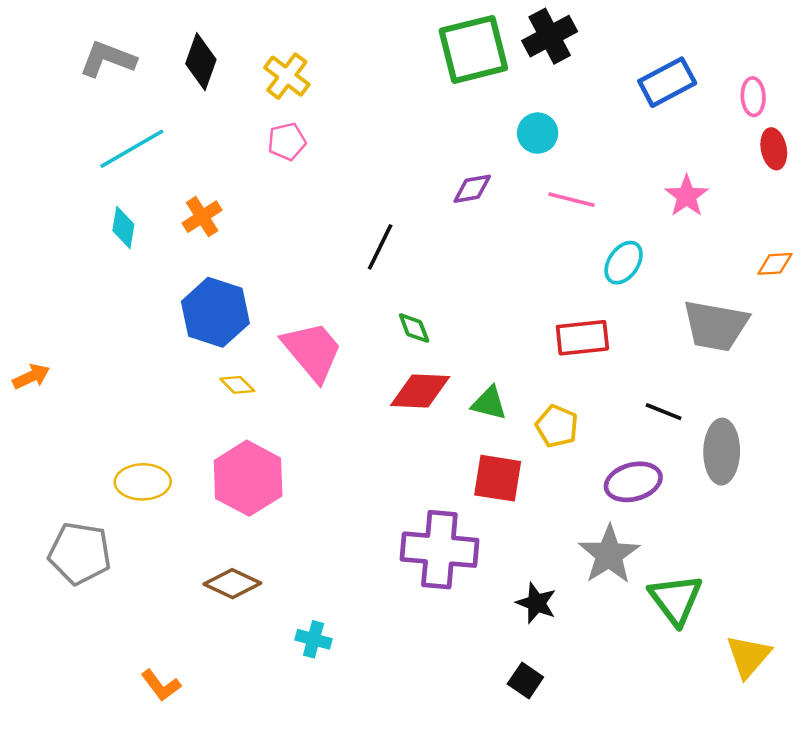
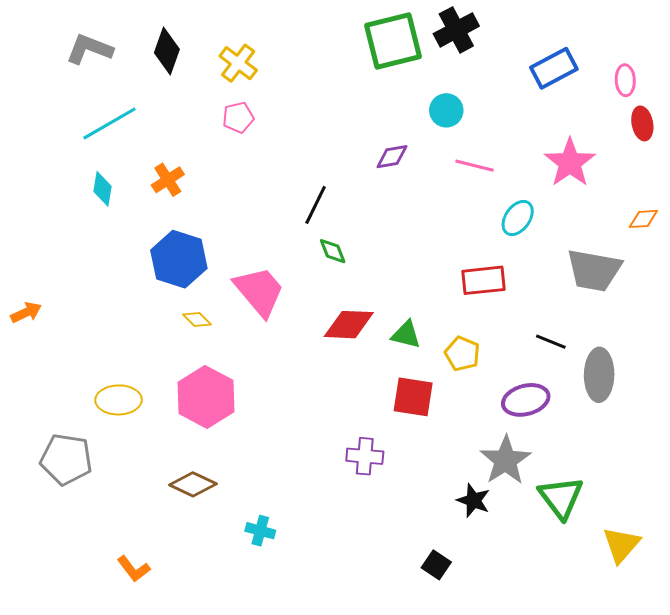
pink star: (687, 196) -> (570, 163), size x1.4
green diamond: (414, 328) -> (333, 251), moved
purple cross: (439, 550) -> (365, 456), size x0.6
black star: (536, 603) -> (473, 500), moved

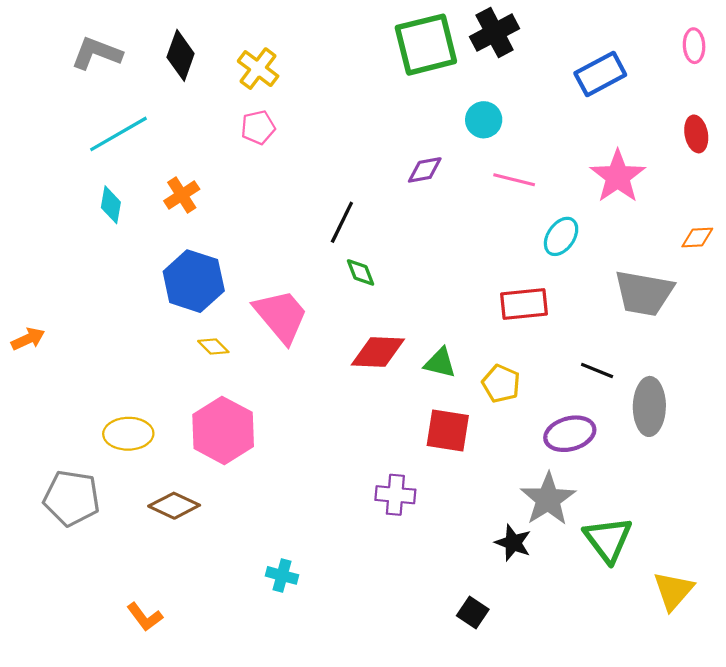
pink ellipse: (625, 80) -> (694, 46), moved
brown diamond: (193, 484) -> (174, 506), moved

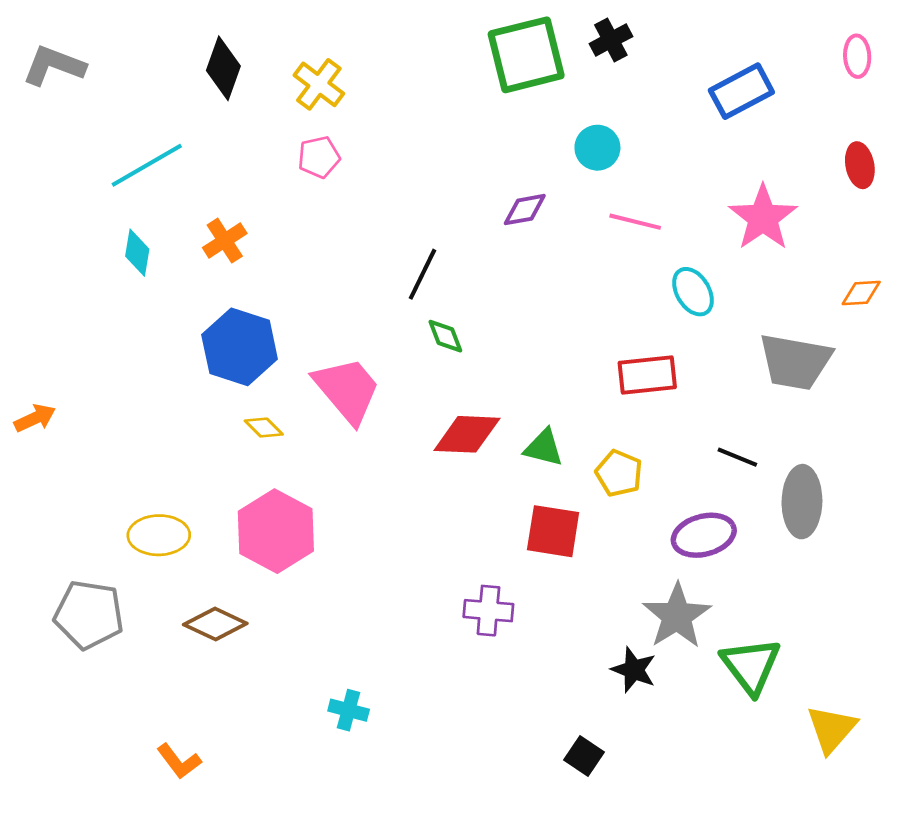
black cross: (495, 33) -> (611, 40), size x0.7
gray L-shape: (97, 53) -> (54, 66), moved
cyan ellipse: (561, 236) -> (693, 292), turned -66

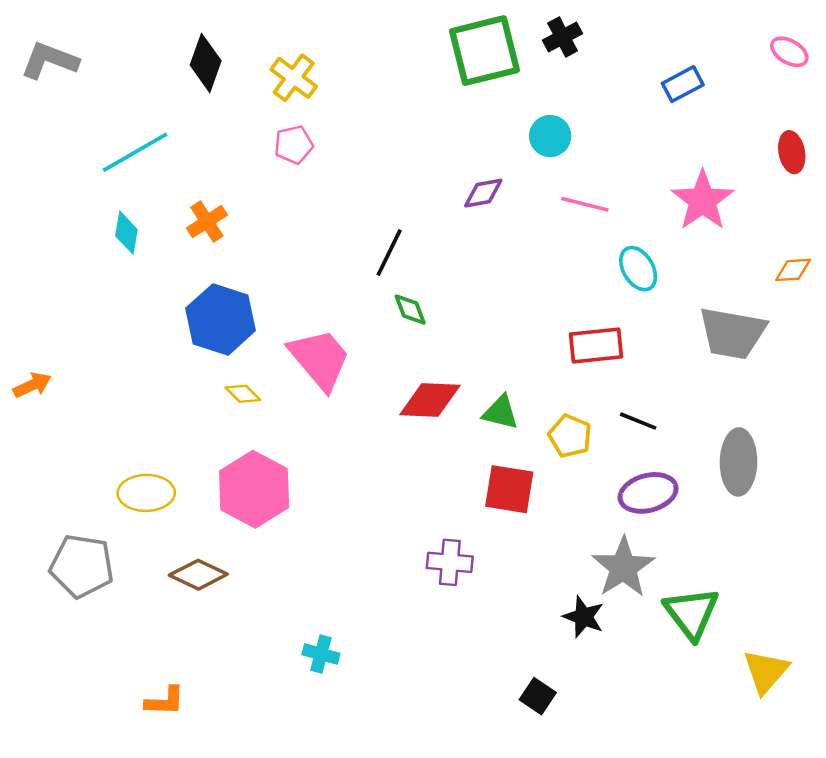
pink ellipse: (857, 56) -> (789, 52), turned -57
blue rectangle: (741, 91) -> (683, 84), size x0.7
black line: (737, 457) -> (638, 421), moved
orange L-shape: (179, 761) -> (165, 701), turned -51

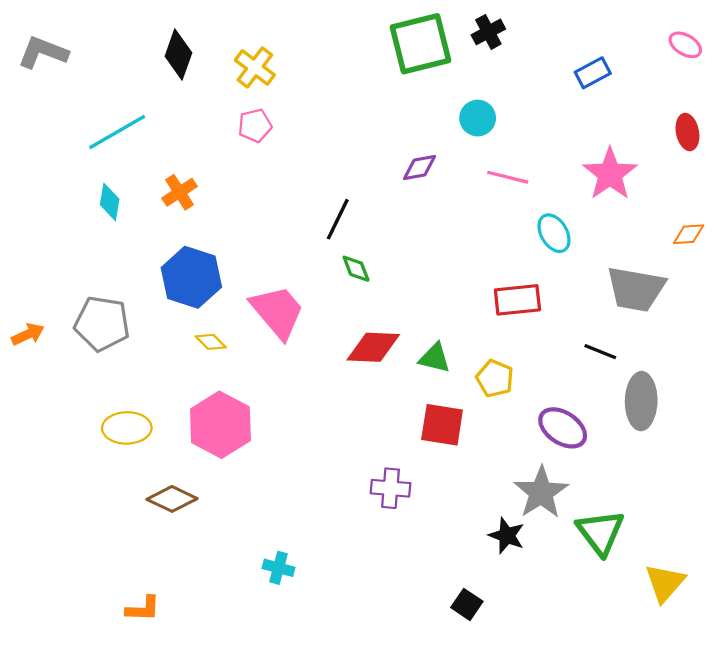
black line: (638, 421) -> (600, 352), moved
purple ellipse: (648, 493) -> (563, 428), turned 48
gray pentagon: (82, 566) -> (102, 324), moved

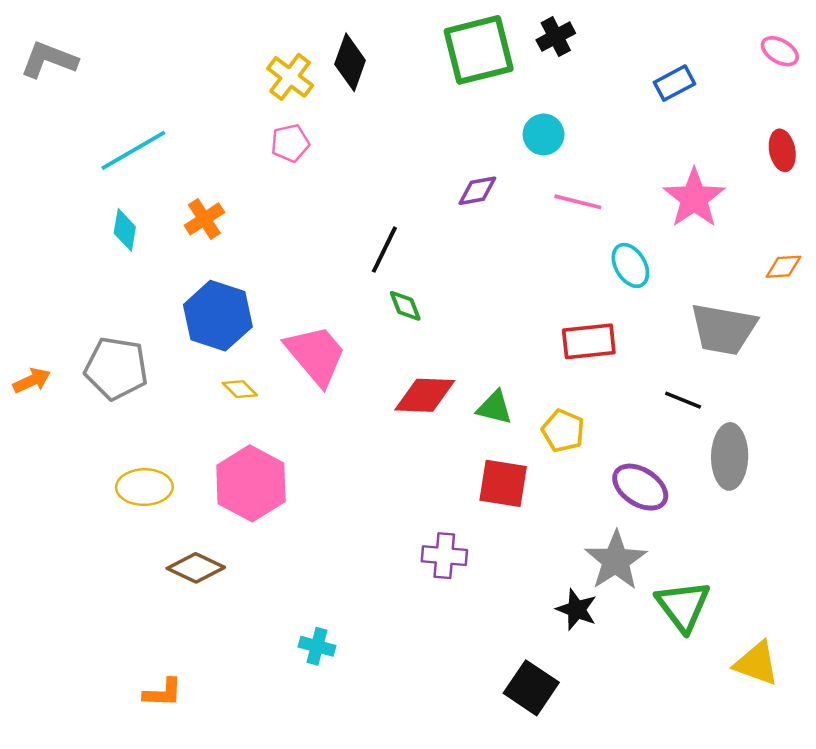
black diamond: (178, 55) -> (350, 62), moved
yellow triangle: (665, 583) -> (757, 663), turned -51
black square: (467, 604) -> (531, 688), size x1.5

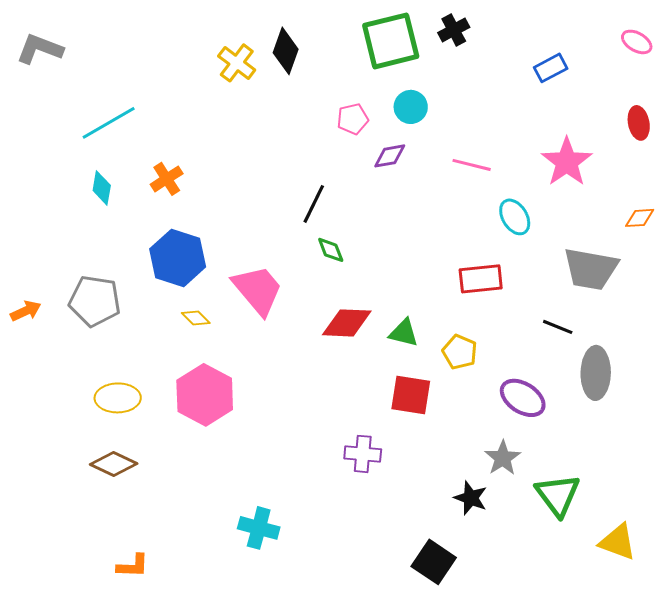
cyan circle: (544, 134) -> (411, 107), moved
pink pentagon: (290, 143) -> (353, 119), moved
gray star: (616, 561) -> (503, 458), size x0.7
brown diamond: (196, 568) -> (114, 464), moved
cyan cross: (317, 646) -> (259, 528), size x1.4

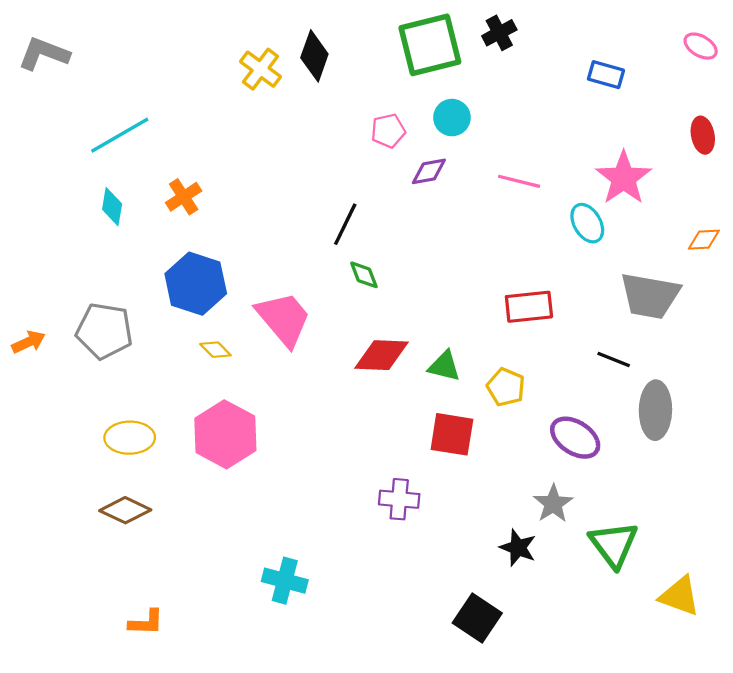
blue rectangle: (551, 68) -> (606, 75), turned 44
cyan ellipse: (515, 217) -> (587, 223), moved

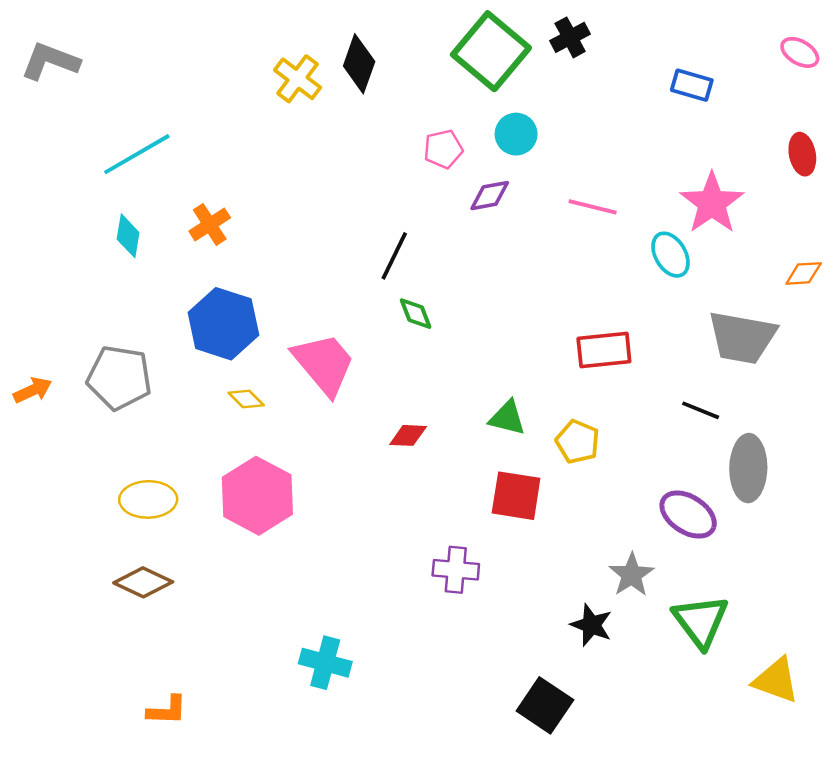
green square: (430, 45) -> (491, 51), turned -36
red diamond: (382, 355) -> (408, 435), moved, size x0.6
purple ellipse: (575, 438) -> (688, 515), moved

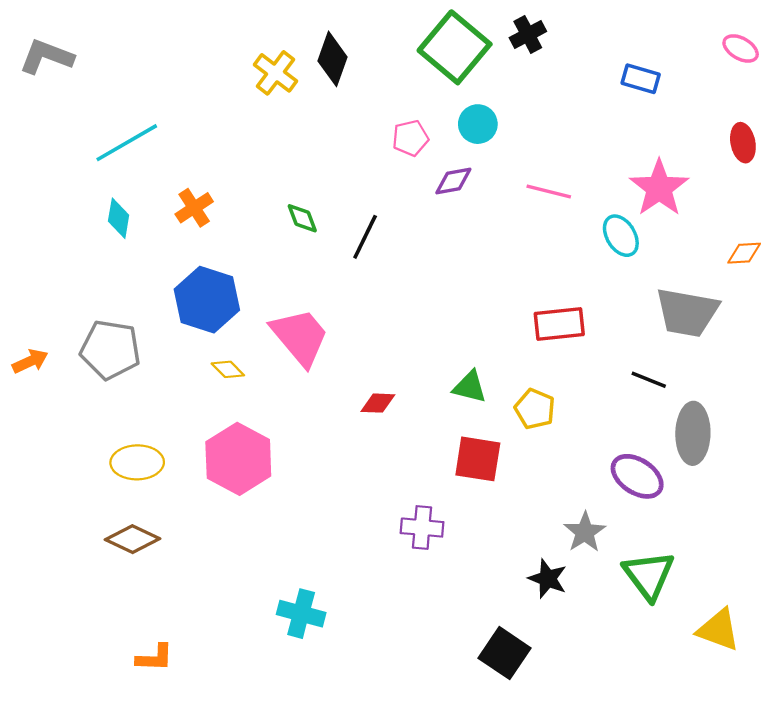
green diamond: (416, 314) -> (302, 218), moved

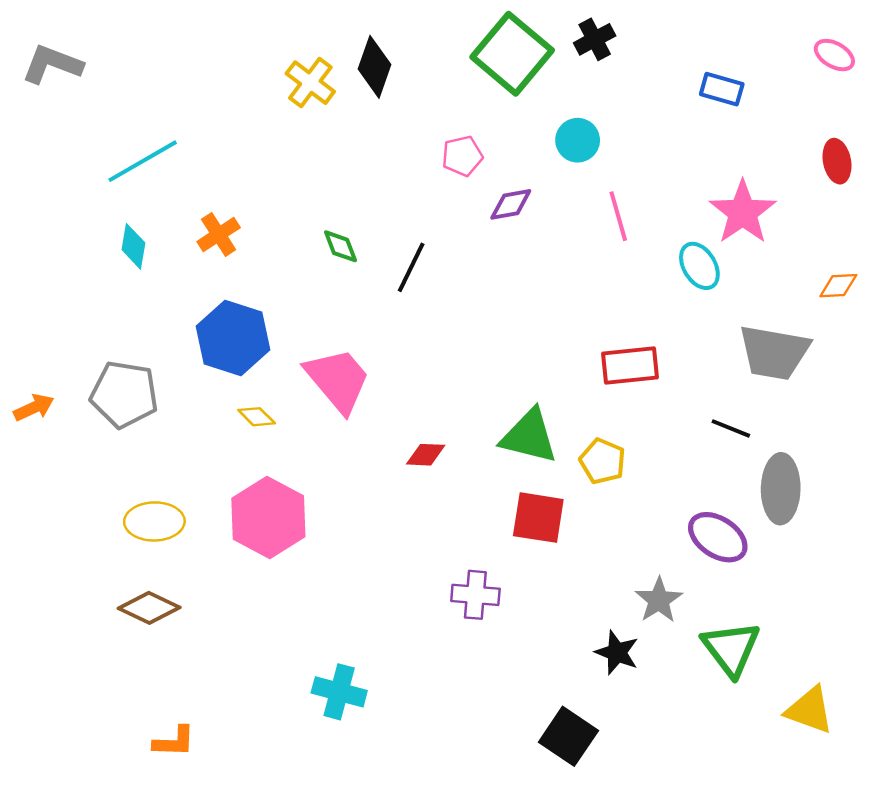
cyan circle: (478, 124) -> (578, 140), moved
pink line: (549, 191) -> (618, 216), turned 60
green triangle: (470, 387) -> (529, 436), size x1.5

